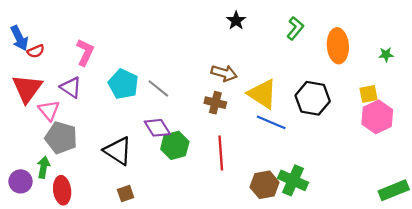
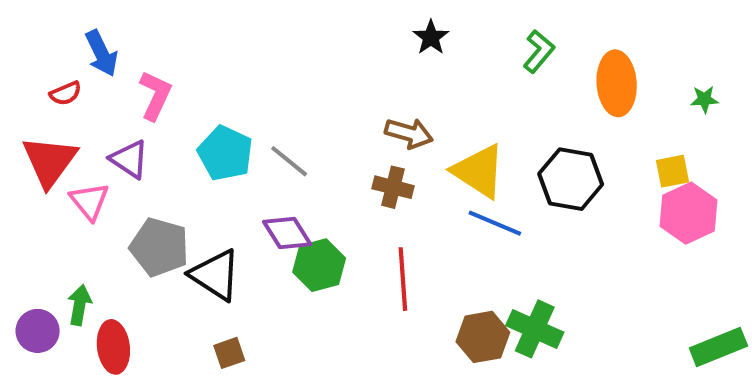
blue arrow: (19, 38) -> (101, 53), moved
gray pentagon: (61, 138) -> (159, 247), moved

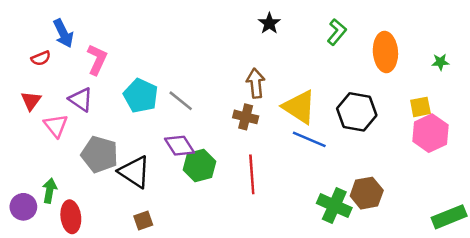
brown arrow: (409, 133) -> (256, 83), turned -112
red triangle: (50, 161) -> (31, 101), size x0.6
brown hexagon: (483, 337) -> (367, 193), moved

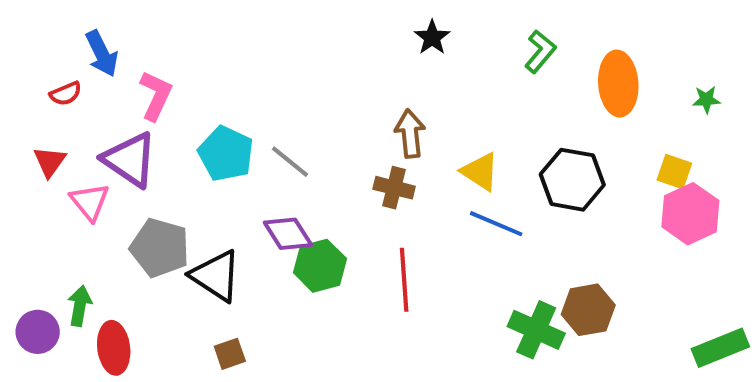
purple triangle: (81, 99) -> (130, 160), size x1.4
yellow triangle: (299, 107) -> (480, 172), size x0.7
yellow square: (420, 107) -> (674, 172), turned 30

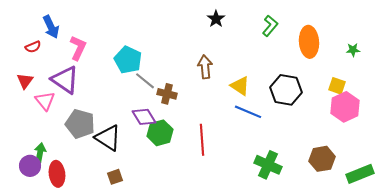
cyan pentagon: (226, 154) -> (128, 60), moved
brown cross: (394, 188) -> (167, 94), moved
brown hexagon: (588, 310) -> (322, 159), moved
purple circle: (38, 332) -> (30, 166), moved

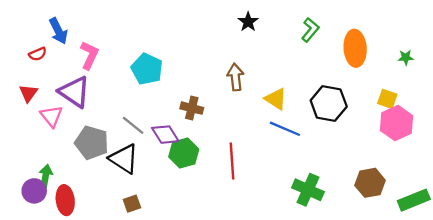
gray line: (145, 81) -> (133, 125), moved

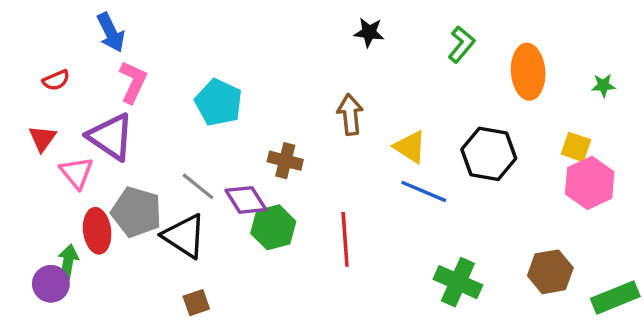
black star: (248, 22) -> (369, 32), turned -30
blue arrow: (58, 31) -> (111, 32), moved
red ellipse: (65, 200) -> (97, 231), moved

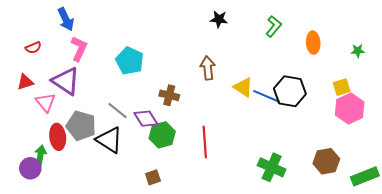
orange ellipse: (528, 72) -> (313, 43), size x0.7
red triangle: (42, 138) -> (25, 82), turned 36
yellow square: (576, 147) -> (342, 87), turned -36
blue line: (424, 191) -> (267, 96), moved
brown square: (196, 303) -> (153, 177), moved

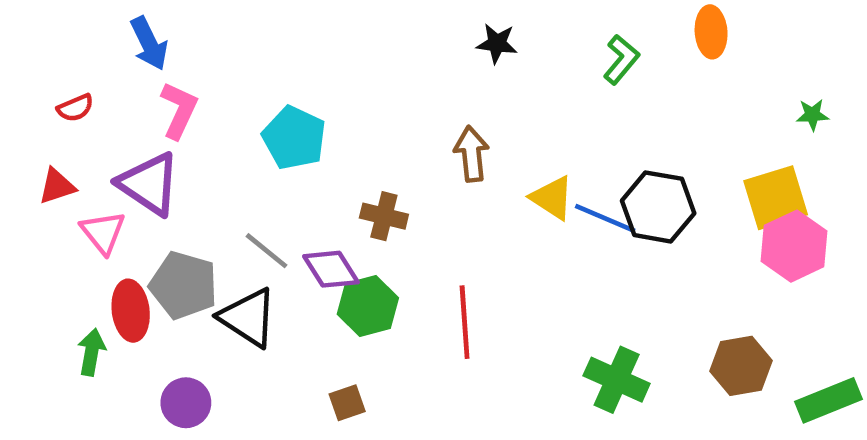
orange ellipse: (313, 43) -> (711, 32), moved
yellow square: (342, 87) -> (776, 198), size x1.6
purple circle: (30, 168) -> (186, 403), moved

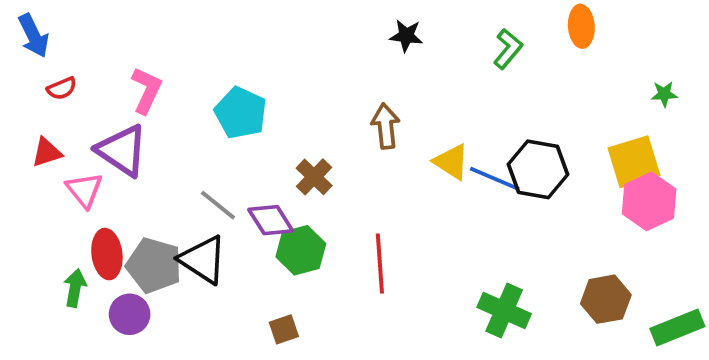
blue arrow: (149, 43) -> (34, 36), moved
brown cross: (384, 216) -> (314, 177), turned 30
gray pentagon: (184, 285) -> (154, 265), moved
purple circle: (186, 403) -> (130, 314), moved

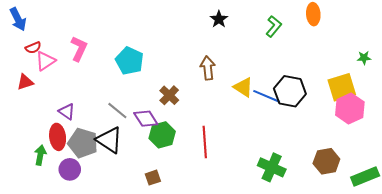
black star: (406, 36) -> (219, 19), turned 30
green star: (664, 94) -> (364, 58), moved
purple triangle: (122, 151) -> (67, 112), moved, size x0.6
pink triangle: (84, 190) -> (45, 61), moved, turned 35

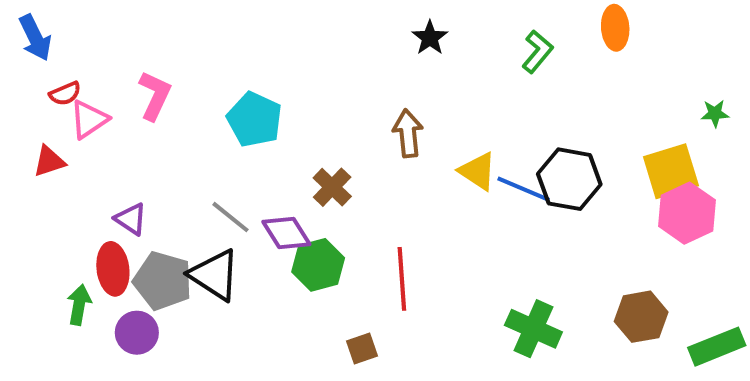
brown square: (153, 178) -> (362, 349), moved

